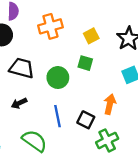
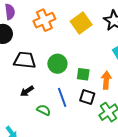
yellow square: (91, 36) -> (81, 23), size x1.5
green square: (85, 63) -> (83, 74), moved
green semicircle: (35, 141) -> (44, 110), moved, size x0.6

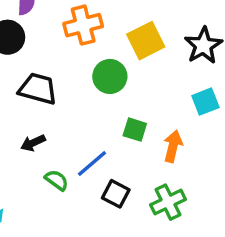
green circle: (57, 64) -> (110, 76), moved
blue line: (62, 97) -> (92, 164), turned 60
black square: (87, 97) -> (116, 194), moved

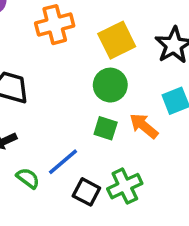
green circle: (110, 76) -> (110, 85), moved
orange arrow: (173, 146) -> (144, 126), moved, turned -64
green cross: (168, 202) -> (125, 186), moved

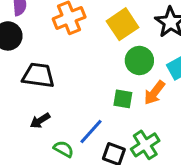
green circle: (110, 85) -> (139, 61), moved
orange arrow: (144, 126) -> (154, 93), turned -85

